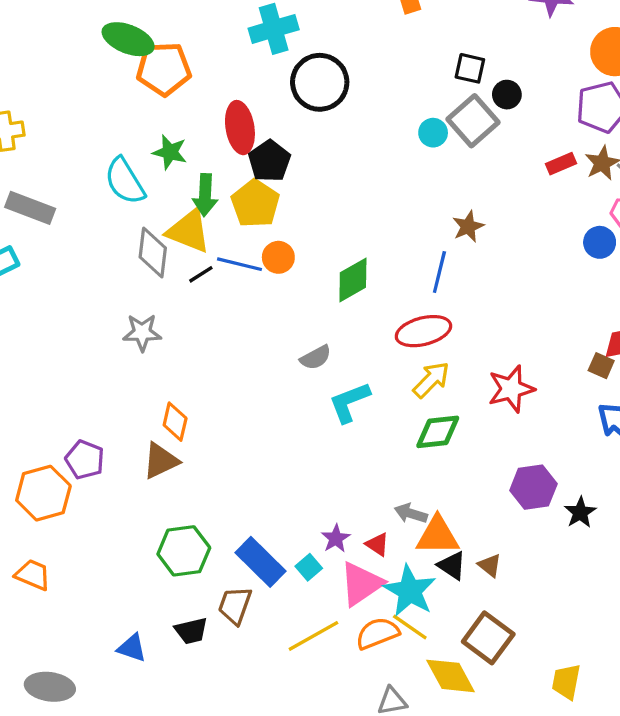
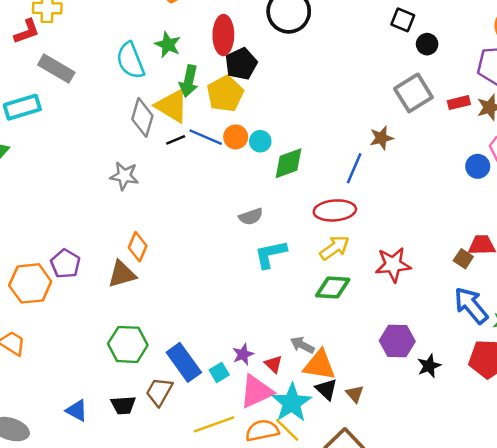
gray square: (473, 121) -> (413, 93), moved
cyan circle: (433, 133) -> (260, 141), moved

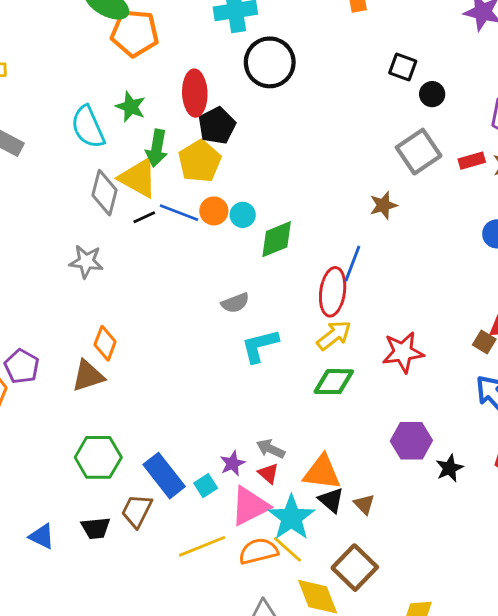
blue line: (354, 168) -> (352, 264), moved
red ellipse: (335, 210) -> (333, 292), turned -75
gray arrow: (302, 345) -> (271, 449), moved

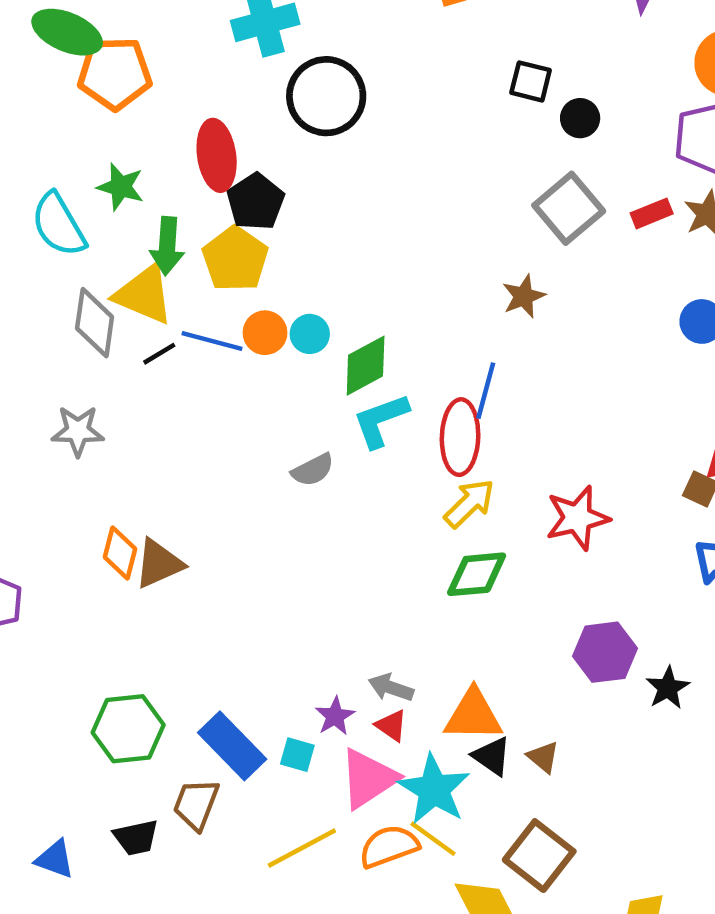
cyan L-shape: (260, 346) -> (381, 420), moved
brown triangle: (88, 376) -> (159, 564), moved
cyan square: (206, 486) -> (297, 755), turned -35

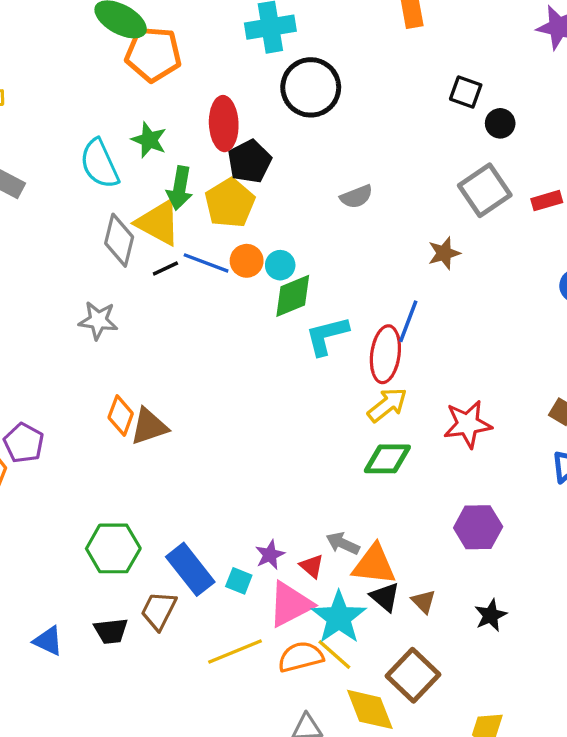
green diamond: (366, 366) -> (293, 296), moved
gray semicircle: (313, 470) -> (356, 197), moved
gray arrow: (391, 688) -> (343, 543), moved
black star: (668, 688) -> (491, 615), moved

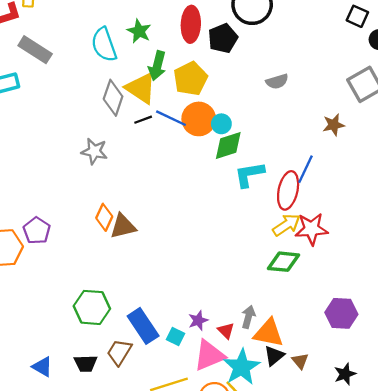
black pentagon: (250, 161) -> (223, 38), moved
orange circle: (247, 261) -> (199, 119), size x1.5
red star: (468, 424) -> (312, 229), moved
gray arrow: (343, 543) -> (248, 317), turned 75
black triangle: (385, 597) -> (274, 356), turned 35

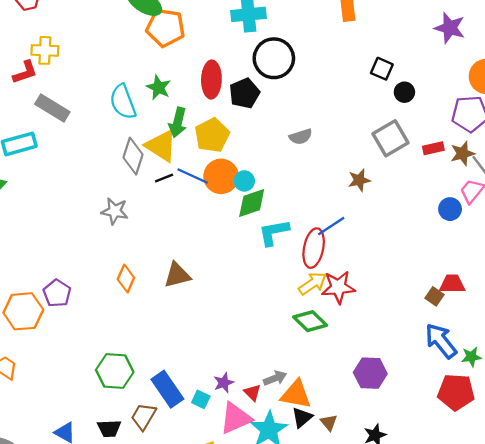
blue line: (305, 169) -> (331, 226), turned 32
brown triangle: (123, 226) -> (177, 275), moved
green diamond: (284, 262) -> (310, 321), turned 40
gray arrow: (248, 317) -> (275, 378), turned 55

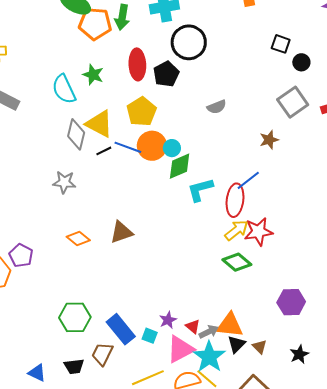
green arrow: (178, 122) -> (122, 17), moved
orange diamond: (126, 279) -> (78, 238), turned -70
gray arrow: (275, 378) -> (209, 332), moved

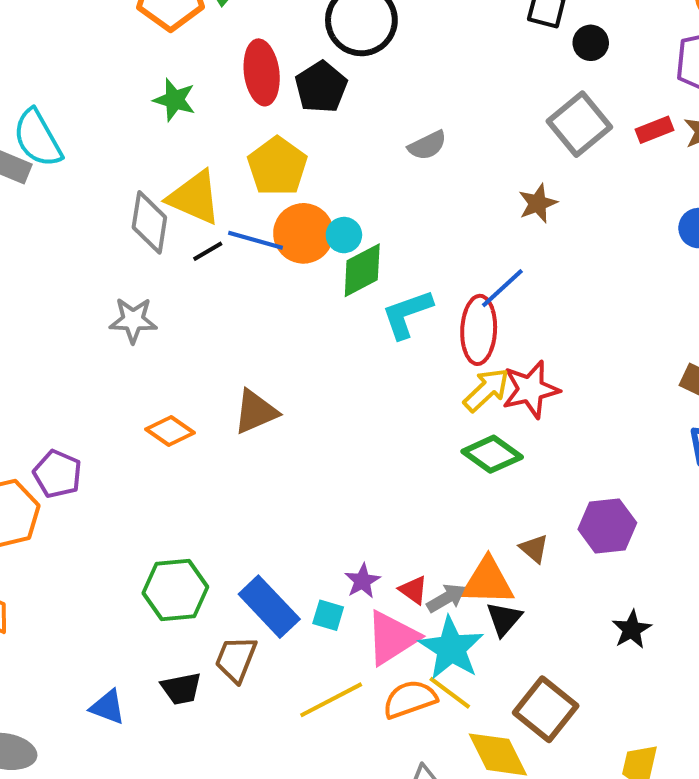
cyan semicircle: (64, 89) -> (38, 138), moved
brown triangle: (259, 347) -> (534, 549), moved

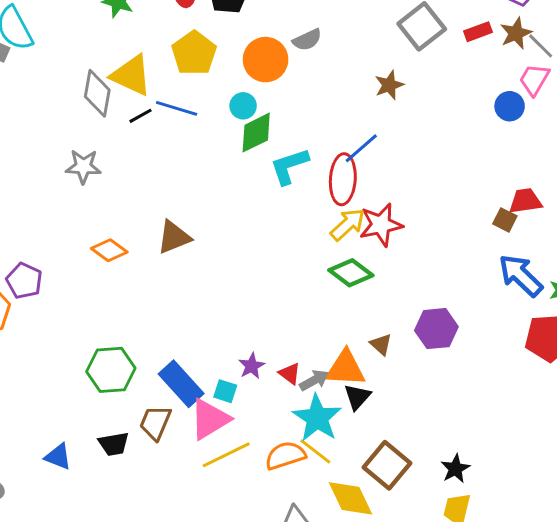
orange circle: (303, 233) -> (266, 60), moved
black star: (632, 629) -> (455, 469), moved
pink triangle: (392, 638) -> (210, 419), moved

